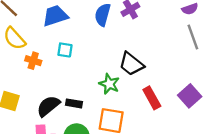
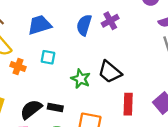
green star: (109, 84) -> (81, 79), moved
red rectangle: (152, 98) -> (128, 104), turned 30

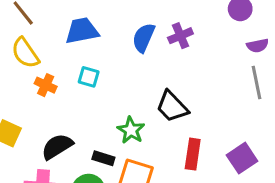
green star: (81, 79) -> (131, 130), moved
black rectangle: (55, 107) -> (103, 158), moved

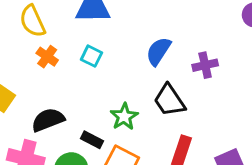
purple cross: (180, 36) -> (205, 65), moved
blue semicircle: (144, 38) -> (158, 51), moved

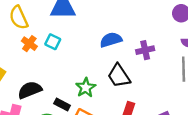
blue semicircle: (158, 51) -> (111, 40), turned 40
cyan square: (91, 56) -> (53, 42), moved

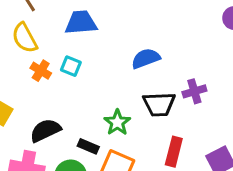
purple cross: (145, 50) -> (194, 91), moved
black trapezoid: (119, 76) -> (159, 104), turned -55

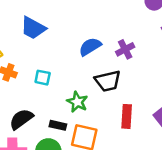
blue trapezoid: (81, 23) -> (33, 28), turned -136
cyan square: (71, 66) -> (43, 78), moved
purple cross: (194, 91) -> (125, 49), moved

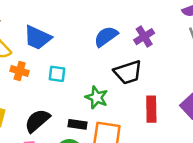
blue trapezoid: (33, 28) -> (38, 38), moved

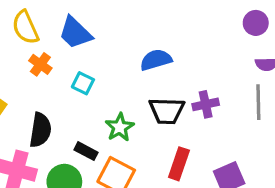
purple cross: (144, 37) -> (206, 104), moved
black semicircle: (37, 121) -> (40, 130), turned 120

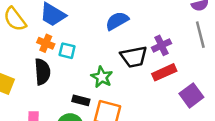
orange cross: (40, 64) -> (46, 43), moved
black semicircle: (40, 130) -> (42, 72), moved
red rectangle: (179, 164) -> (164, 72), moved, turned 60

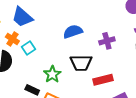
purple cross: (161, 45) -> (107, 41), moved
cyan square: (67, 51) -> (28, 48), turned 32

